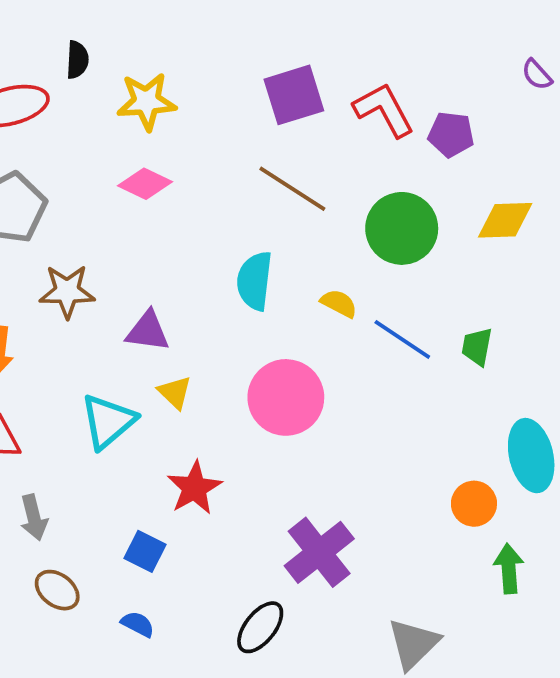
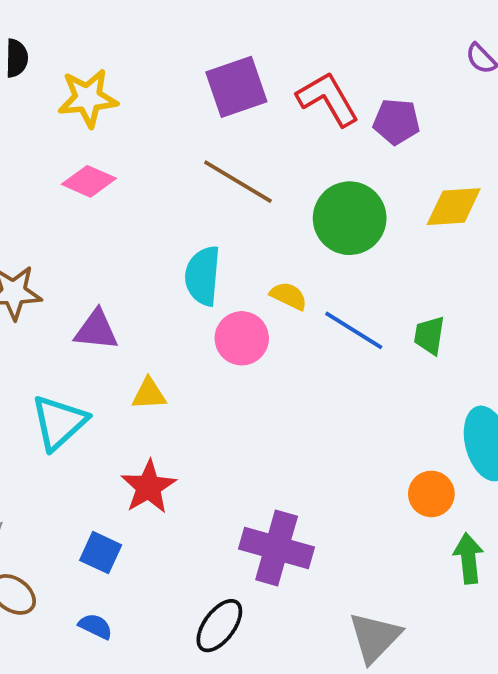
yellow triangle: (175, 392) -> (149, 394), moved, turned -45
pink circle: (286, 397) -> (242, 338), moved, size x0.7
purple cross: (319, 552) -> (277, 548), turned -34

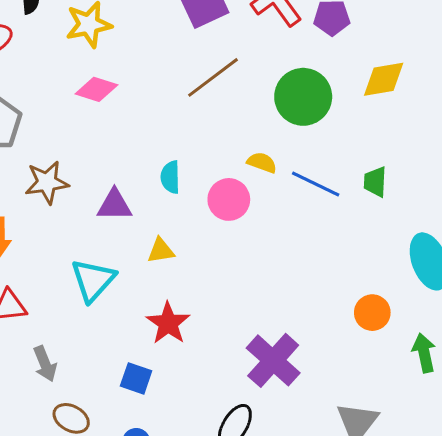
brown line: (238, 182) -> (213, 77), turned -62
cyan semicircle: (203, 276) -> (170, 177), moved, size x0.7
orange circle: (431, 494) -> (372, 313), moved
purple cross: (277, 548) -> (273, 360), turned 32

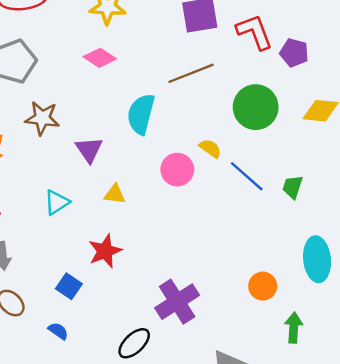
cyan semicircle: (170, 177) -> (141, 114), moved, size x1.6
purple triangle: (114, 205) -> (89, 150), turned 40
cyan triangle: (93, 280) -> (57, 202), size x0.7

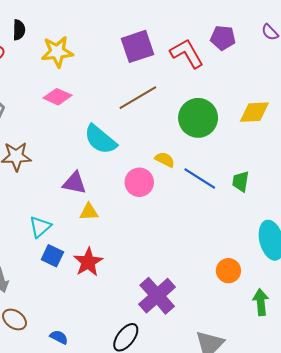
purple pentagon: (294, 53) -> (223, 38), moved
cyan semicircle: (141, 114) -> (100, 139), turned -56
purple triangle: (89, 150) -> (74, 183), moved, turned -35
blue square: (69, 286) -> (52, 256), moved

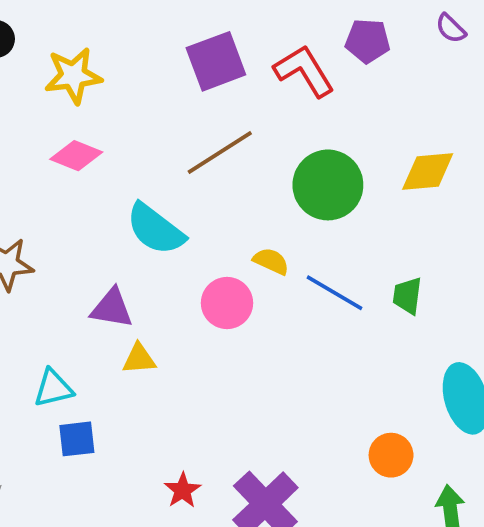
cyan triangle: (40, 227) -> (53, 388), turned 30
blue square: (52, 256) -> (77, 439), turned -30
red star: (88, 262) -> (183, 490), moved, size x0.7

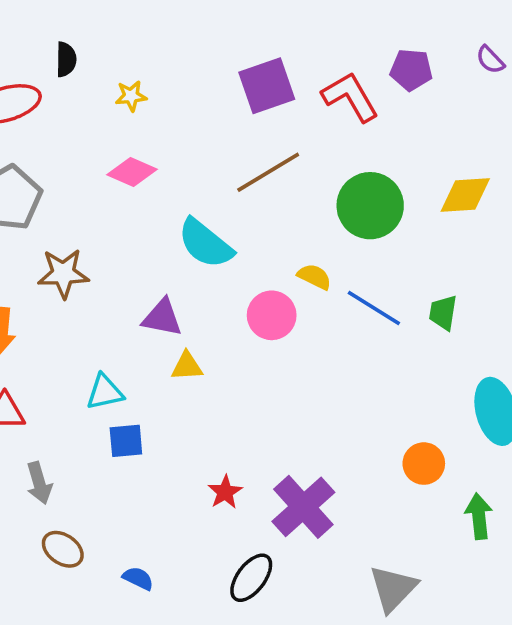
yellow star: (73, 76) -> (131, 96), size x0.6

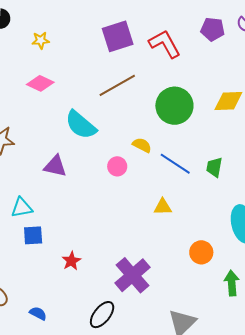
purple pentagon: (411, 70) -> (213, 29), moved
pink circle: (272, 315) -> (117, 166), size x0.7
yellow triangle: (187, 366) -> (163, 207), moved
red star: (225, 492) -> (71, 261), moved

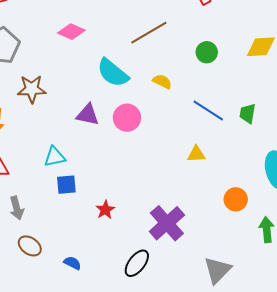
green circle: (174, 106) -> (207, 52), size x0.6
yellow semicircle: (142, 145) -> (162, 82), moved
pink circle: (117, 166) -> (127, 118), moved, size x1.4

